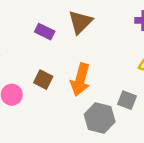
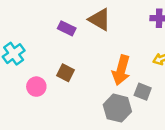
brown triangle: (80, 22) -> (100, 19), turned -45
orange arrow: (80, 80) -> (121, 70), moved

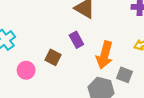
purple rectangle: (67, 28) -> (76, 40), moved, turned 35

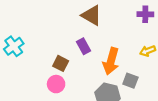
pink circle: (26, 70) -> (56, 84), moved

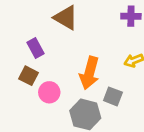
purple rectangle: (84, 46) -> (35, 48), moved
pink circle: (56, 84) -> (49, 92), moved

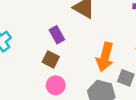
pink circle: (49, 92) -> (56, 85), moved

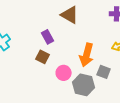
pink circle: (56, 85) -> (64, 73), moved

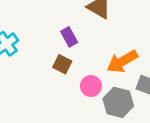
orange arrow: (87, 55) -> (122, 61), turned 45

